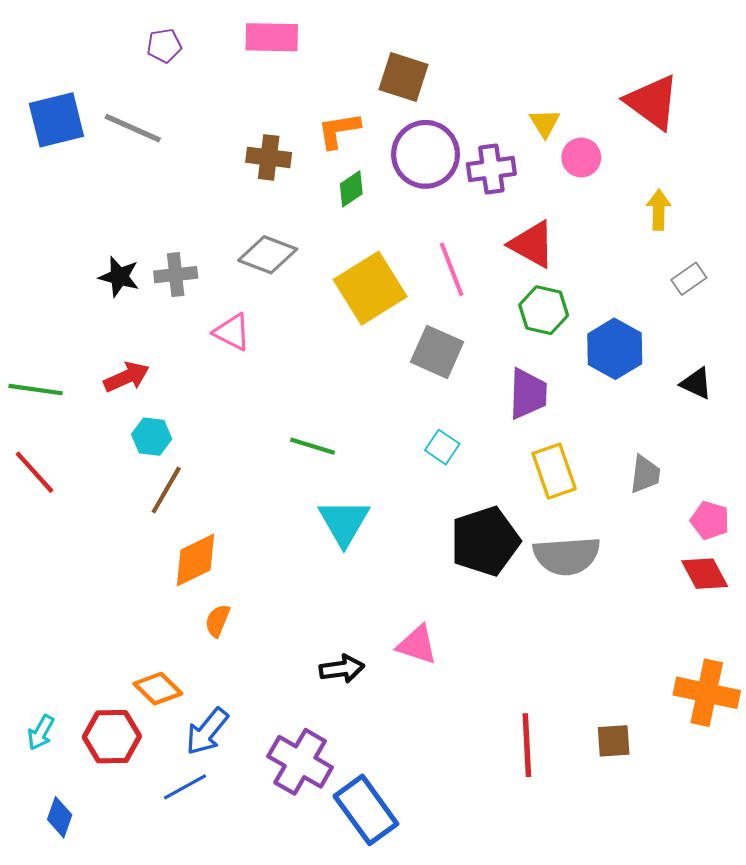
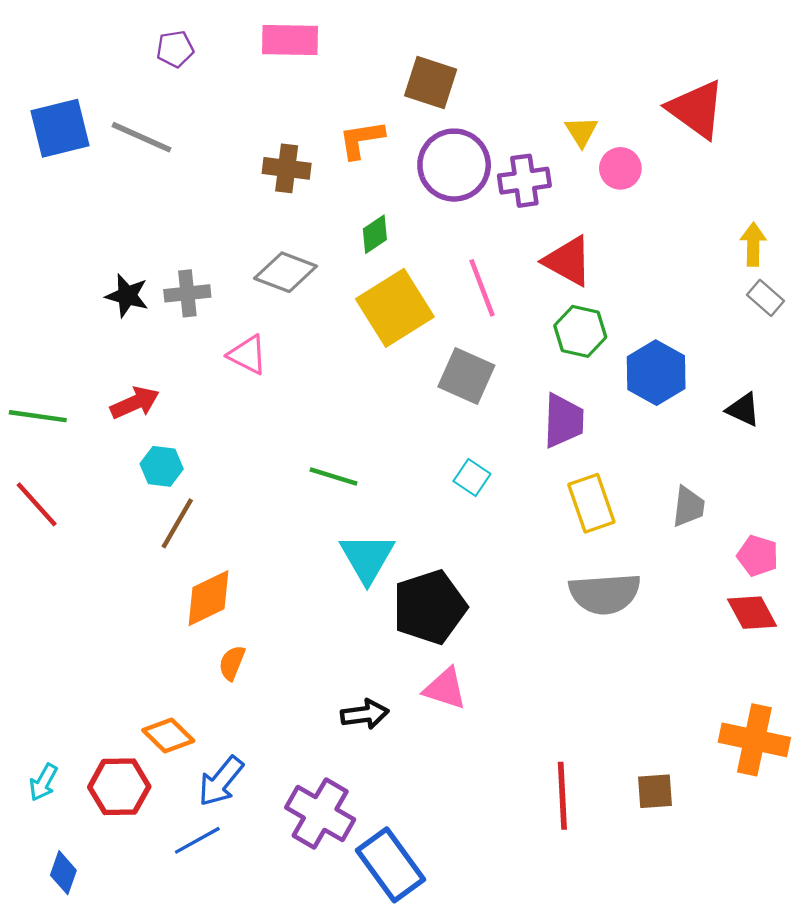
green diamond: (351, 189) -> (375, 234), moved
yellow arrow: (659, 210) -> (753, 244), moved
gray rectangle: (689, 279) -> (765, 298), moved, turned 76
black pentagon: (485, 541) -> (430, 607), moved

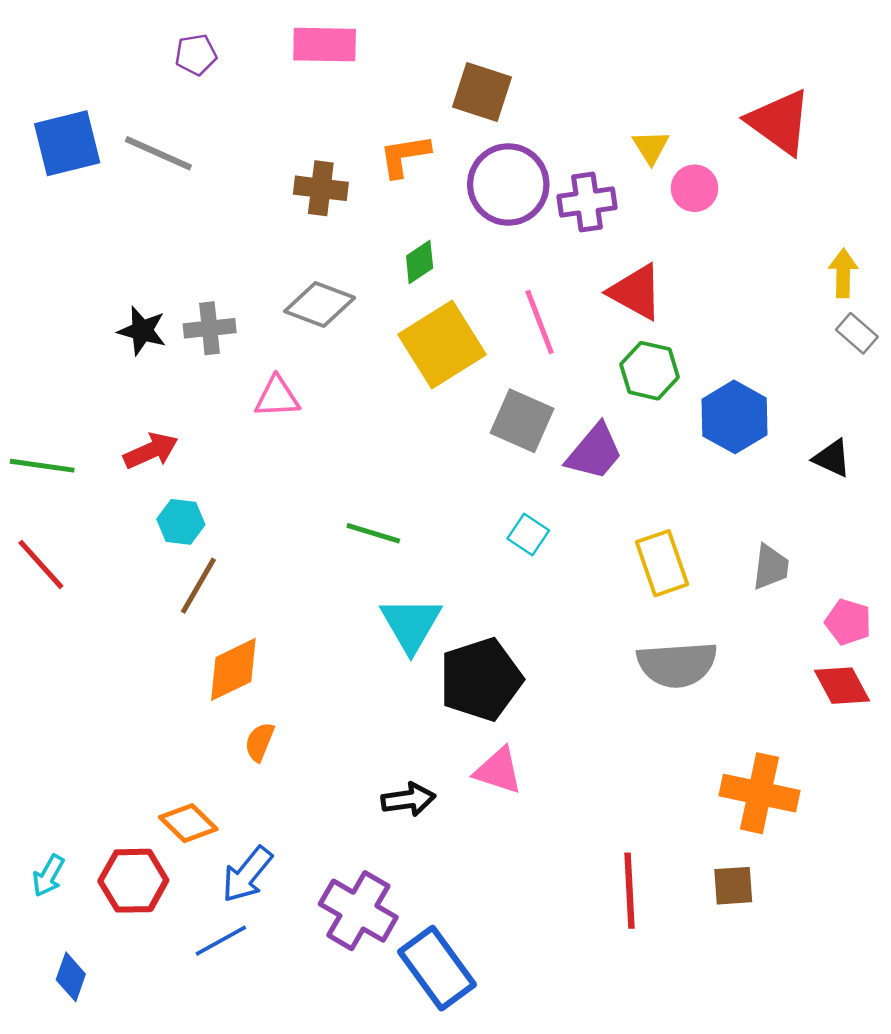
pink triangle: (248, 355) -> (277, 397), turned -30
purple trapezoid: (563, 421) -> (595, 452), moved, turned 38
orange cross: (754, 740) -> (759, 793), moved

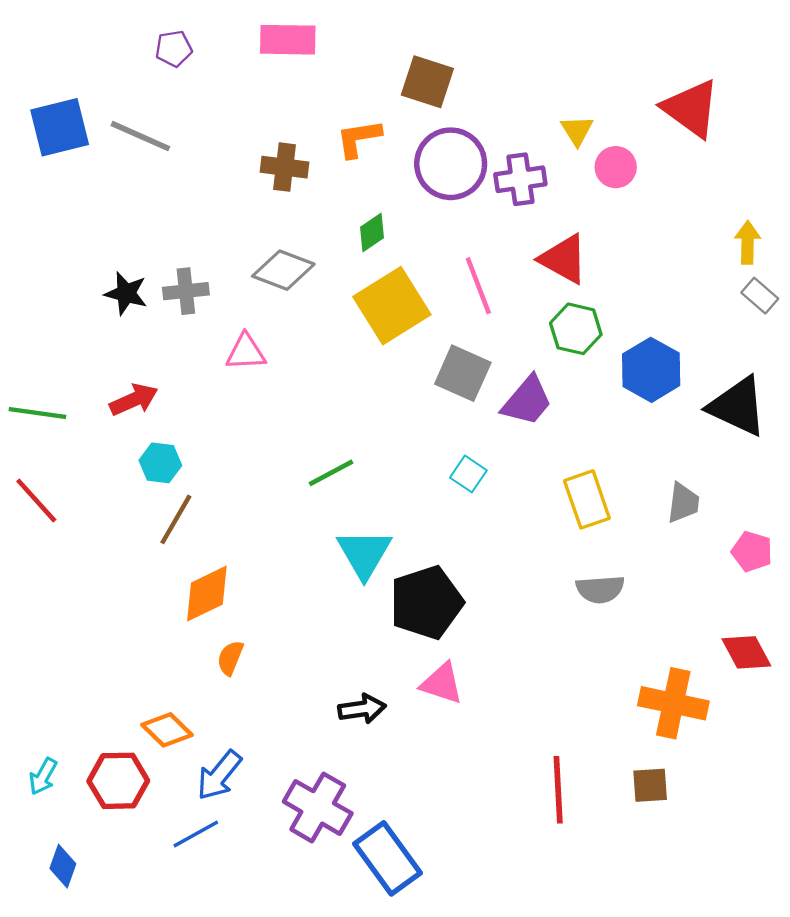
black triangle: (832, 458) -> (738, 406), size x1.8
green line: (373, 533) -> (331, 473), turned -45
gray semicircle: (677, 664) -> (600, 589), size x0.7
red diamond: (842, 686) -> (746, 652), moved

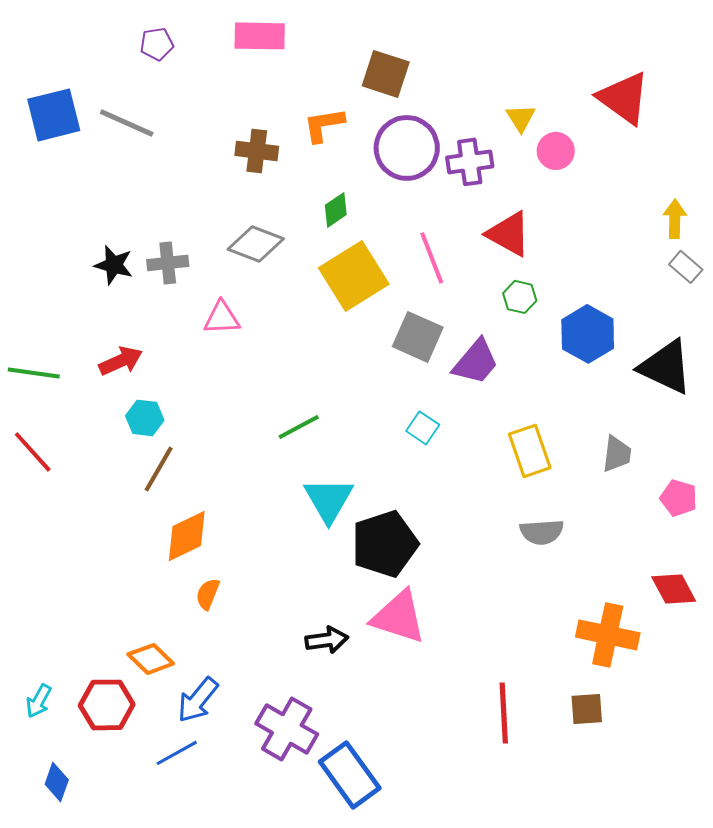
green hexagon: (576, 329) -> (520, 297), size x0.7
pink triangle: (442, 683) -> (399, 617), size x1.4

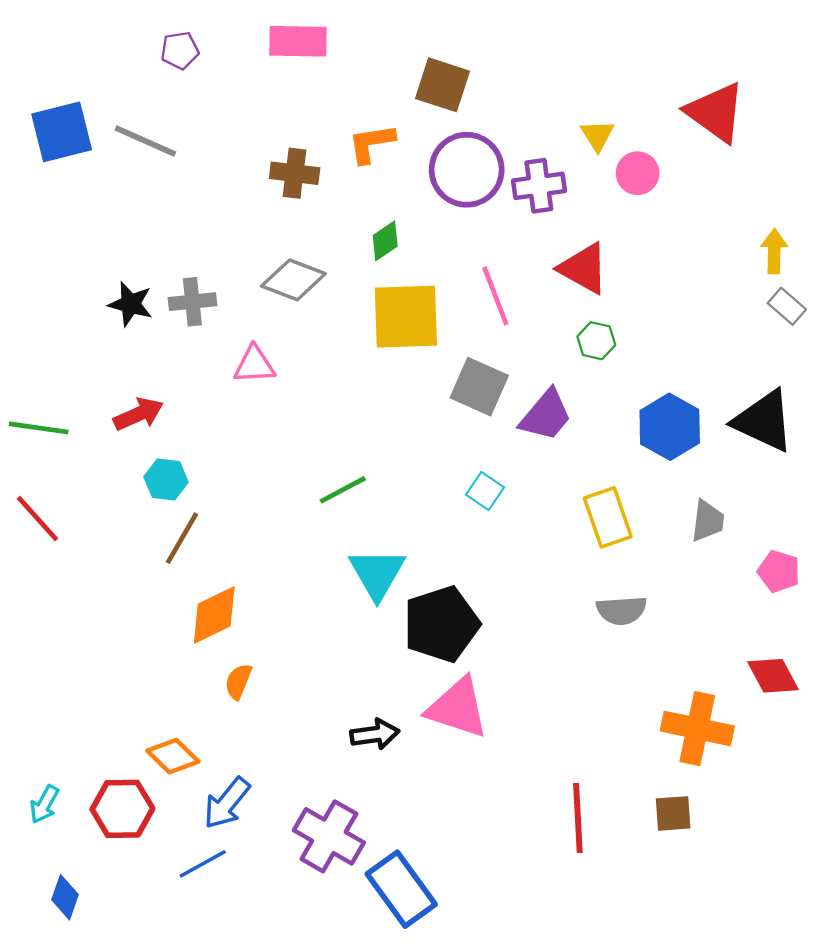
yellow square: (354, 276) -> (406, 317), turned 30
blue hexagon: (588, 334) -> (670, 427), moved

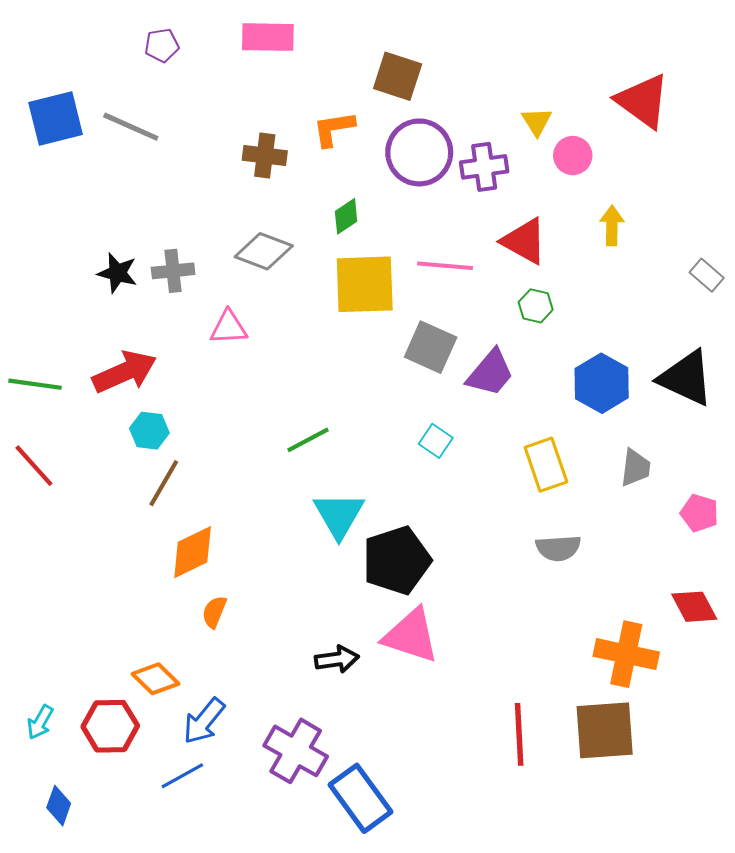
yellow arrow: (774, 251) -> (612, 226), moved
pink line: (495, 296) -> (445, 266), turned -64
red arrow: (138, 414) -> (125, 372), size x1.4
brown square: (673, 813) -> (605, 730), size x1.8

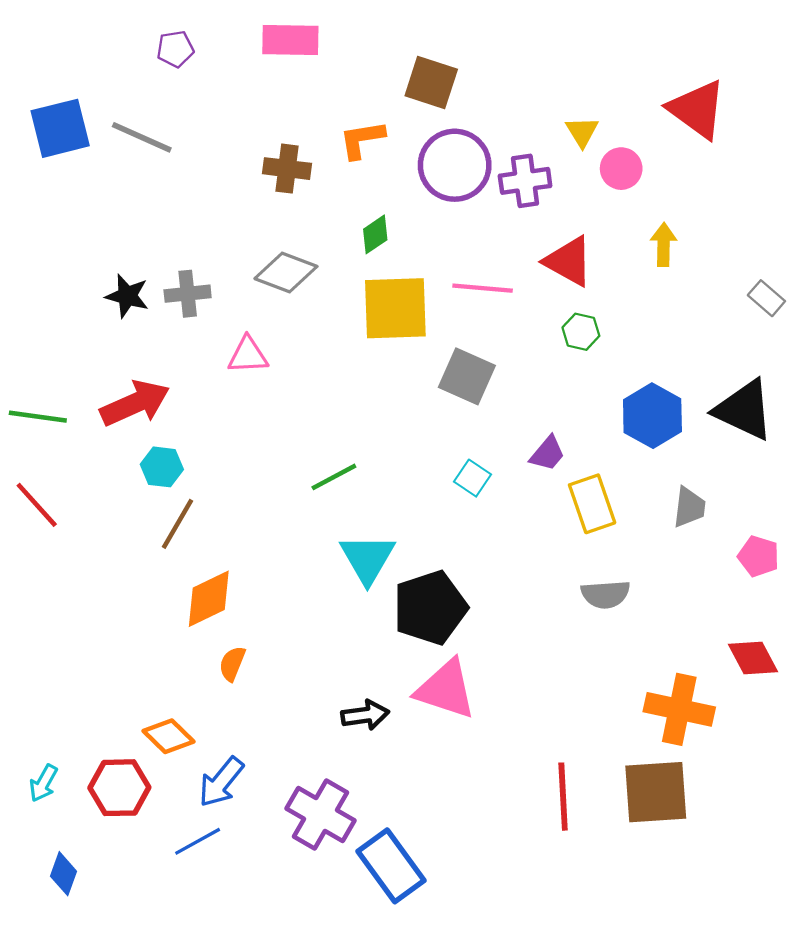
purple trapezoid: (490, 373) -> (547, 454), moved, size x0.7

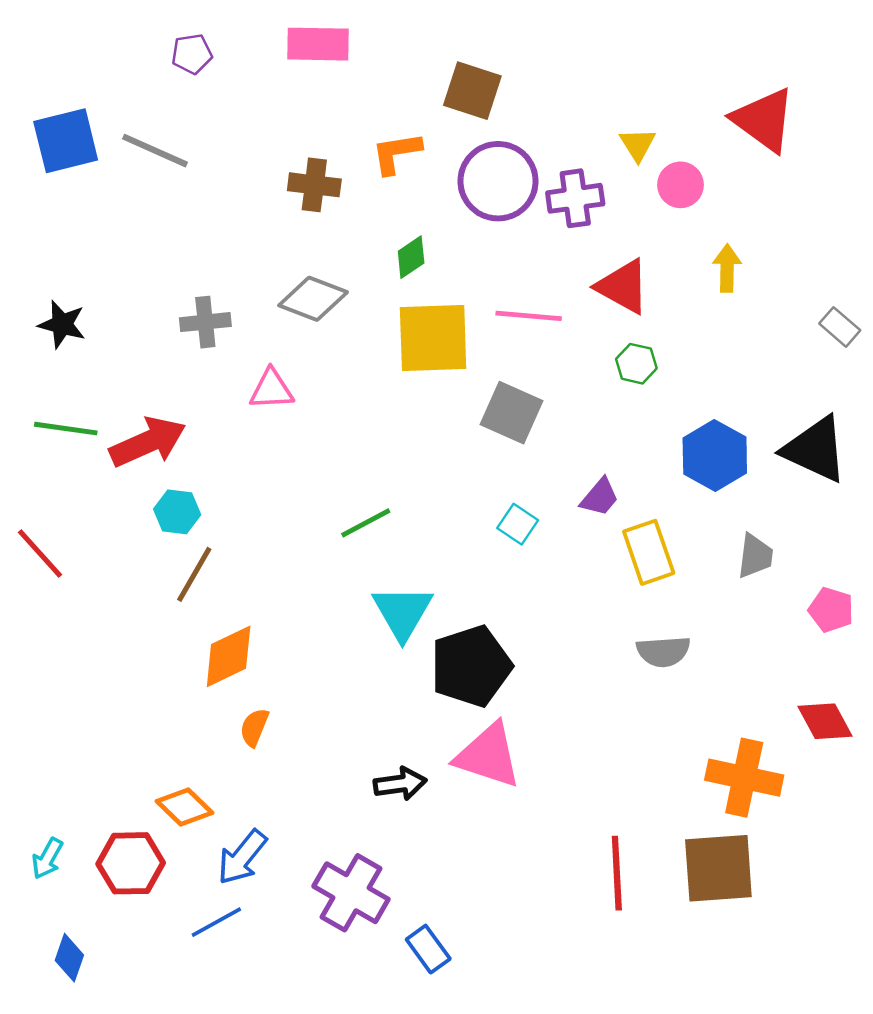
black star: (127, 296) -> (62, 324), moved
green line: (38, 417) -> (66, 429), moved
blue rectangle: (391, 866) -> (428, 949), size x0.6

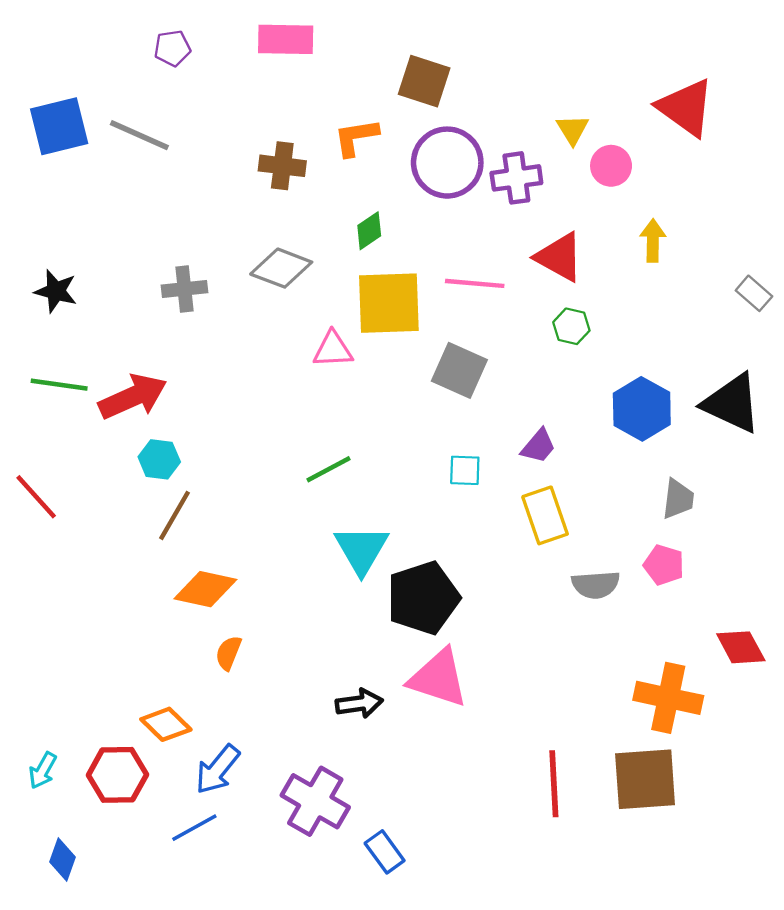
pink triangle: (271, 389) -> (333, 349), moved
cyan square: (518, 524) -> (465, 470), turned -32
yellow rectangle: (649, 552) -> (545, 515), moved
pink pentagon: (831, 610) -> (664, 565), moved
orange diamond: (229, 656) -> (205, 589), turned 38

